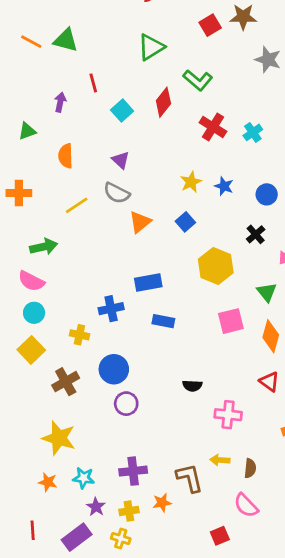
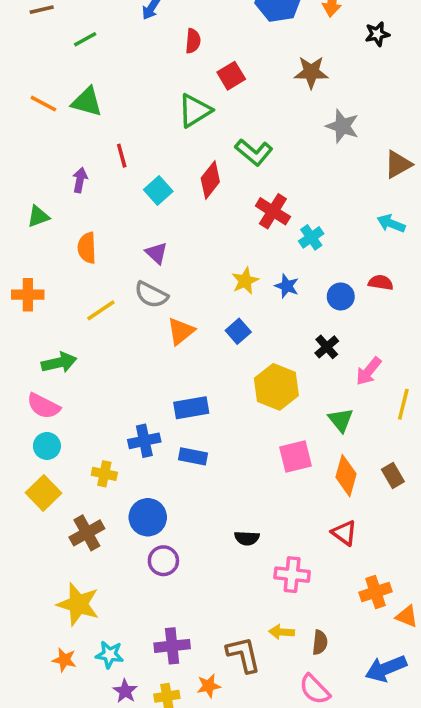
red square: (210, 25) -> (231, 76), moved
cyan cross: (253, 132) -> (311, 237), moved
blue rectangle: (163, 321) -> (193, 456), moved

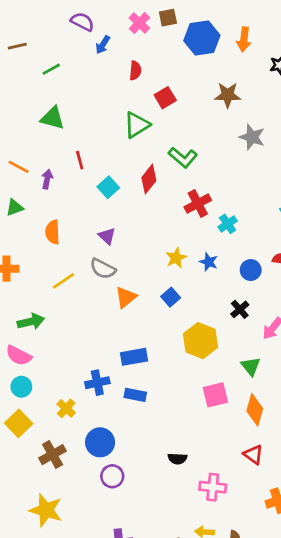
orange line: (43, 104) -> (19, 167), moved
red cross: (273, 211) -> (198, 204), turned 30
yellow cross: (104, 474) -> (66, 408), turned 30

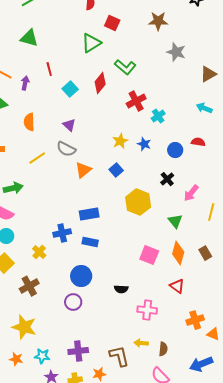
red square: (165, 98) -> (112, 23), turned -35
pink square: (215, 395) -> (149, 255), moved, turned 36
blue circle: (100, 442) -> (81, 276), moved

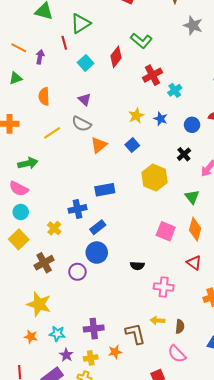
green triangle: (91, 43) -> (81, 23), moved
blue rectangle: (90, 242) -> (98, 227), moved, turned -49
purple circle: (73, 302) -> (77, 272), moved

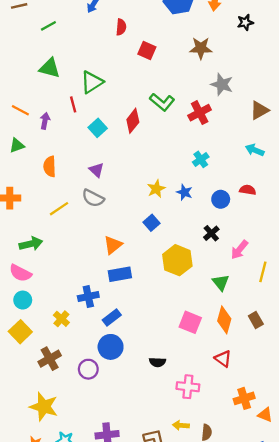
red cross: (152, 75) -> (200, 113), moved
orange triangle: (99, 145) -> (113, 245), moved

